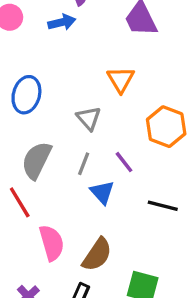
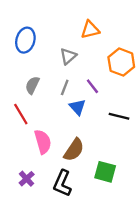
orange triangle: (121, 80) -> (90, 30), turned 48
gray triangle: (89, 118) -> (68, 56), turned 30
gray semicircle: (37, 160) -> (32, 85), size x0.7

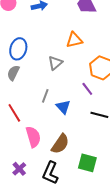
gray semicircle: (32, 85) -> (13, 73), moved
purple line: (92, 86) -> (87, 89), moved
gray line: (65, 87) -> (45, 96), moved

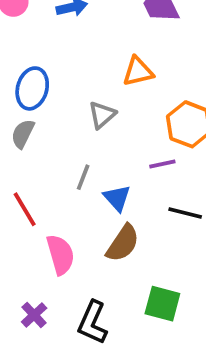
purple line: (87, 89) -> (162, 164), turned -64
brown semicircle: (60, 144) -> (123, 243), moved

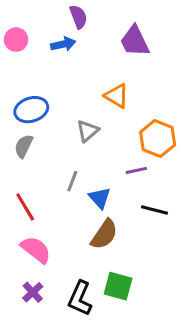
orange triangle: (138, 71) -> (116, 96), turned 44
blue ellipse: (32, 88) -> (31, 110), turned 56
pink semicircle: (60, 255) -> (36, 250), moved, turned -36
green square: (162, 304) -> (118, 286), moved

